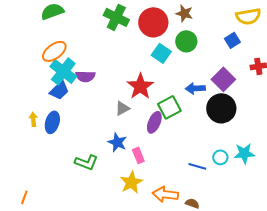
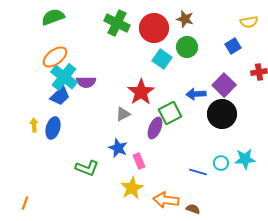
yellow semicircle: (248, 16) -> (249, 22), size x0.7

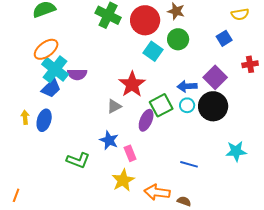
cyan circle: (221, 163) -> (187, 105), moved

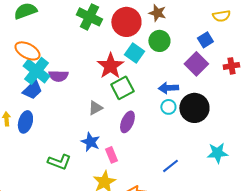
orange ellipse: (46, 49) -> (27, 51), turned 65
purple square: (215, 77) -> (196, 64), moved
red star: (132, 84) -> (110, 66), moved
green square: (161, 105) -> (122, 88), moved
blue line: (189, 164) -> (170, 166), turned -54

